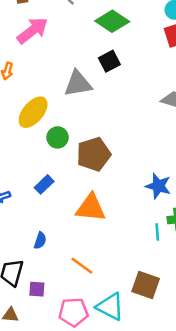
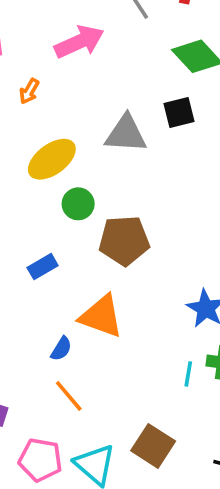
blue semicircle: (40, 241) -> (61, 349), moved

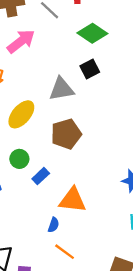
green circle: (78, 204) -> (19, 159), moved
brown pentagon: (124, 240) -> (66, 134), moved
blue rectangle: (43, 267) -> (41, 176), moved

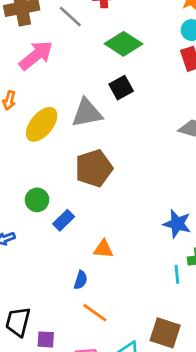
yellow ellipse: (21, 114) -> (42, 124), moved
orange triangle: (73, 200) -> (103, 249), size x0.6

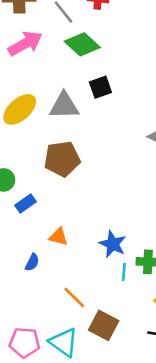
green diamond: (123, 44) -> (82, 44), moved
blue star: (177, 224) -> (113, 244), moved
orange line: (95, 313) -> (74, 298), moved

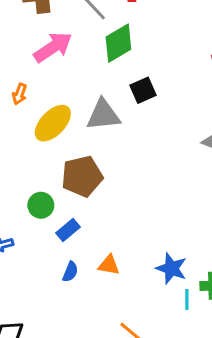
green diamond: (82, 44) -> (118, 43), turned -68
brown pentagon: (62, 159) -> (82, 176), moved
blue semicircle: (32, 262) -> (70, 272), moved

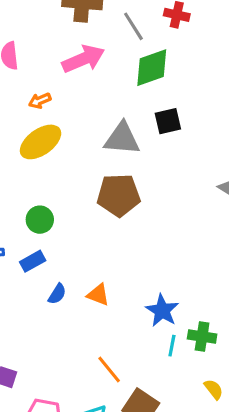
orange arrow: (20, 94) -> (40, 101), turned 36
yellow ellipse: (53, 123) -> (41, 142), moved
brown pentagon: (82, 176) -> (119, 195), moved
blue rectangle: (68, 230) -> (33, 261), moved

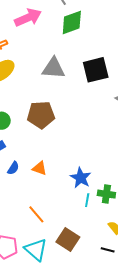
black square: (168, 121) -> (96, 70), moved, size x1.5
brown pentagon: (119, 195) -> (41, 115), moved
orange line: (109, 370) -> (36, 214), moved

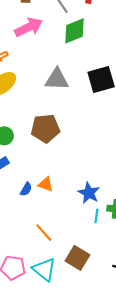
blue semicircle: (13, 168) -> (26, 189), moved

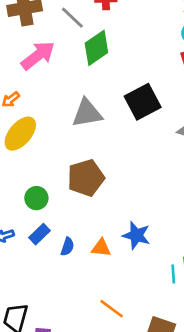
blue semicircle: (26, 189) -> (67, 247), moved
blue star: (89, 193) -> (136, 235), moved

